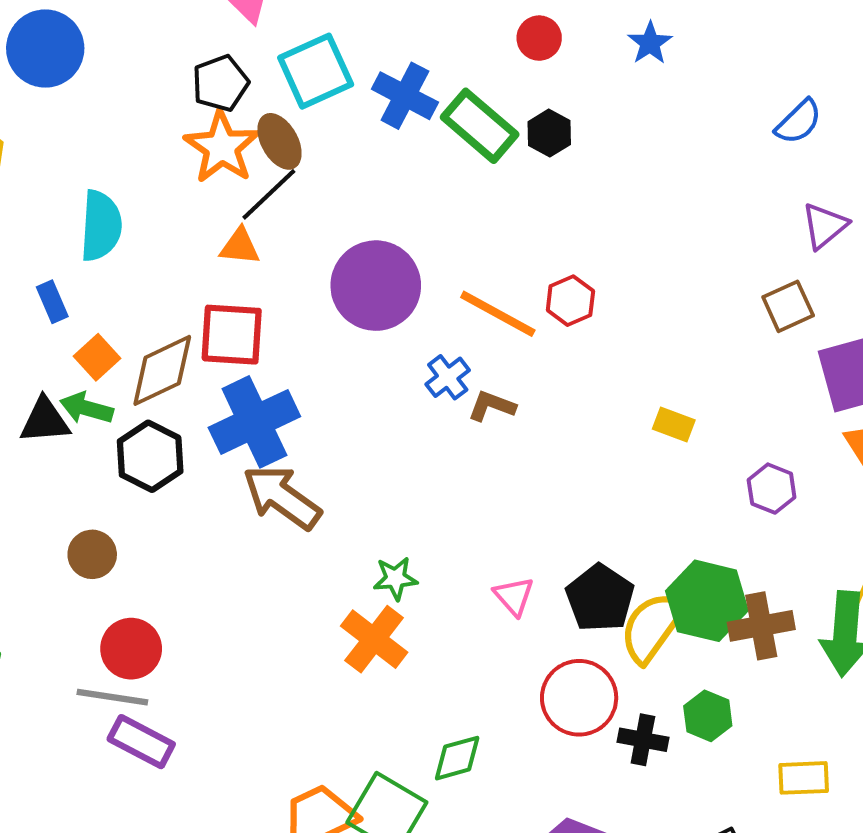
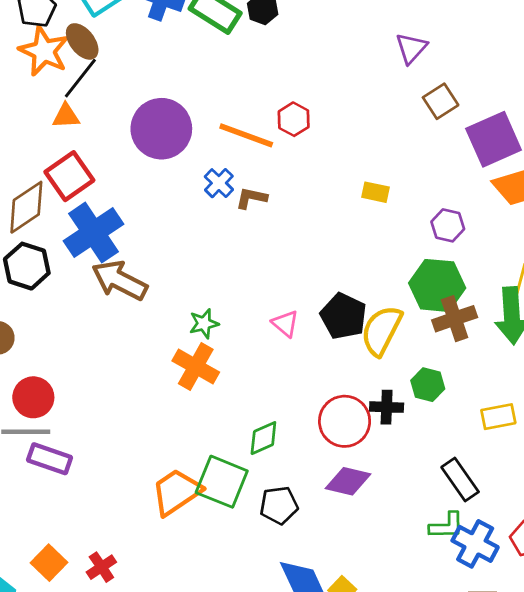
purple triangle: (825, 226) -> (411, 48), moved
red square: (232, 335) -> (69, 176), turned -30
green hexagon: (707, 601) -> (437, 285), moved
red circle: (579, 698) -> (345, 421), moved

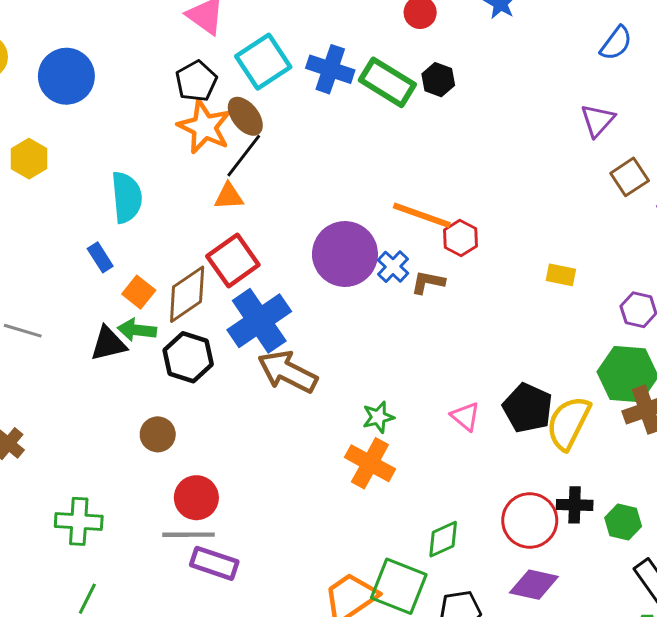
red hexagon: (294, 119) -> (460, 238), moved
purple circle: (161, 129) -> (345, 254), moved
green hexagon: (428, 385) -> (623, 522), moved

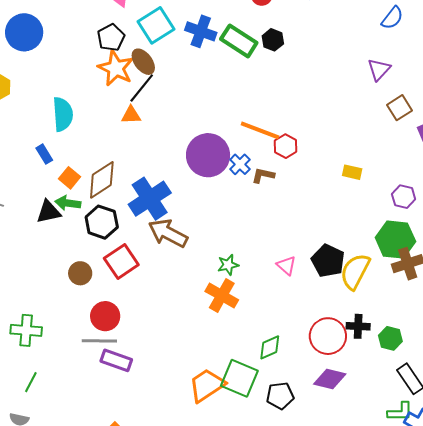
red square: (233, 261) -> (121, 261), moved

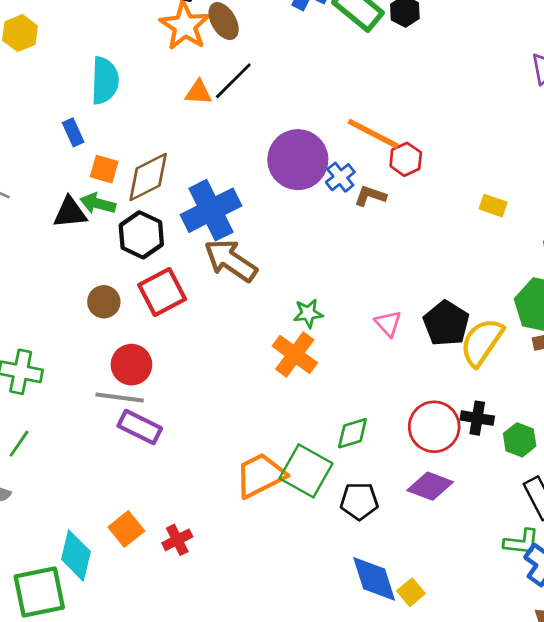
black line: (142, 88) -> (233, 81), moved
orange square: (69, 178) -> (104, 169), turned -30

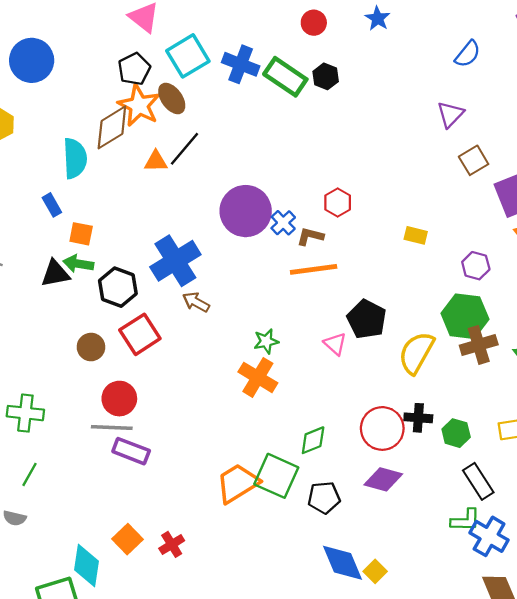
orange line: (373, 134) -> (314, 269), moved, turned -30
brown diamond: (148, 177) -> (112, 127), moved
brown arrow: (231, 260) -> (196, 302), size x0.6
black pentagon: (446, 323) -> (367, 319), moved

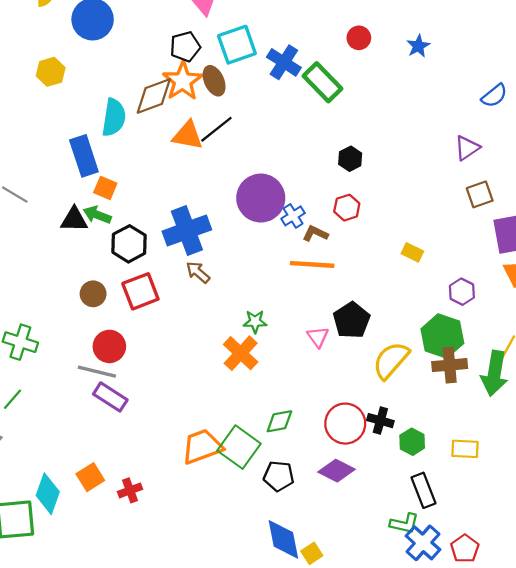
black hexagon: (326, 76) -> (350, 159), moved
orange triangle: (156, 161) -> (188, 135), size x1.4
blue rectangle: (52, 205) -> (84, 156), size x1.8

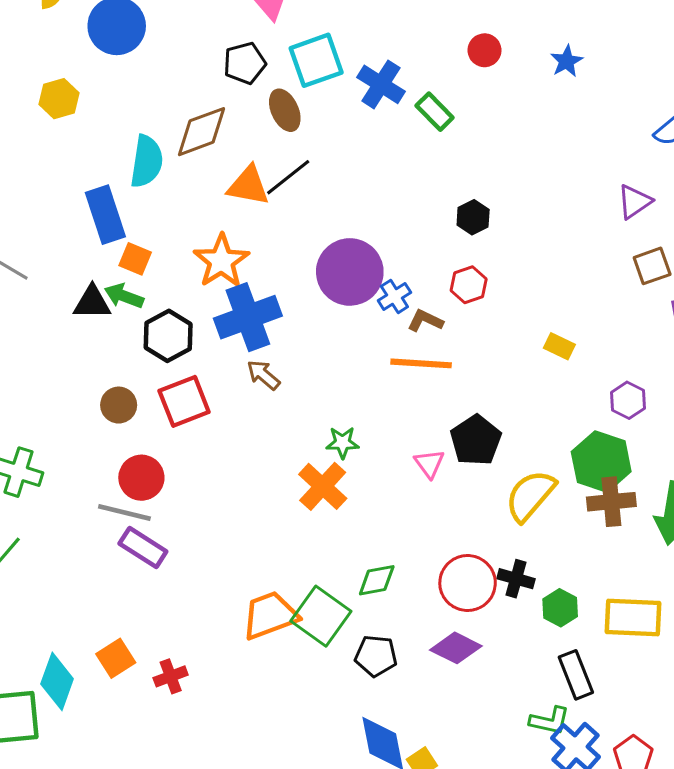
orange star: (183, 81) -> (221, 261), moved
green rectangle: (323, 82) -> (435, 112), size x0.7
yellow rectangle: (465, 449) -> (633, 617), size x1.5

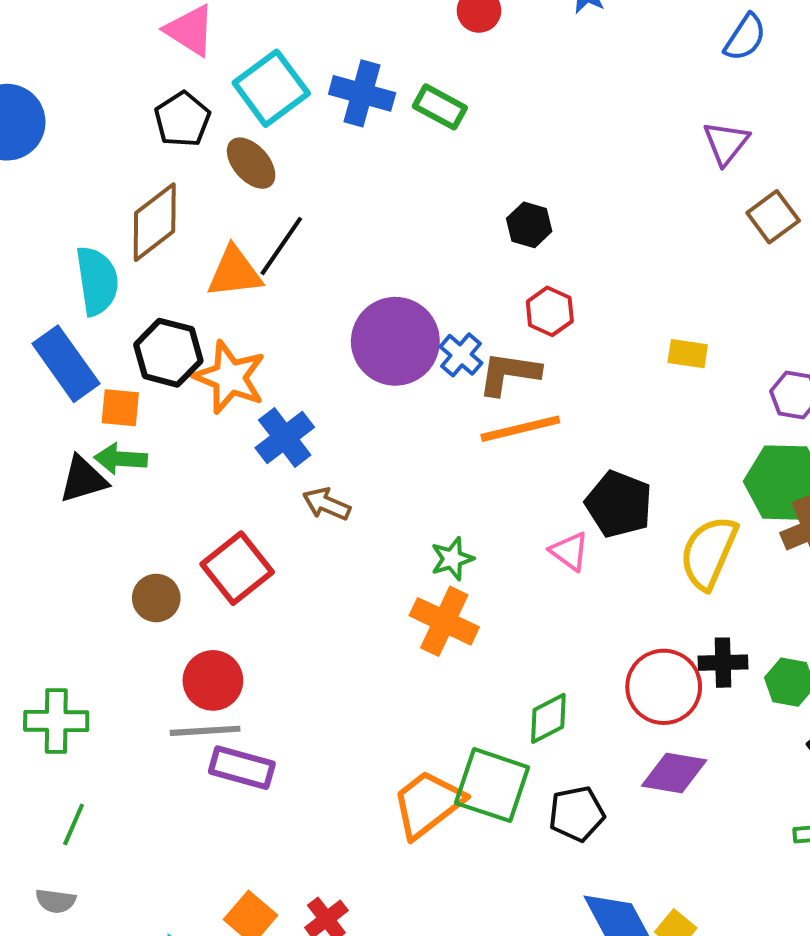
blue cross: (248, 317) -> (285, 437), size x0.7
brown L-shape: (425, 321) -> (509, 373), size x1.4
black hexagon: (168, 336) -> (168, 353), moved

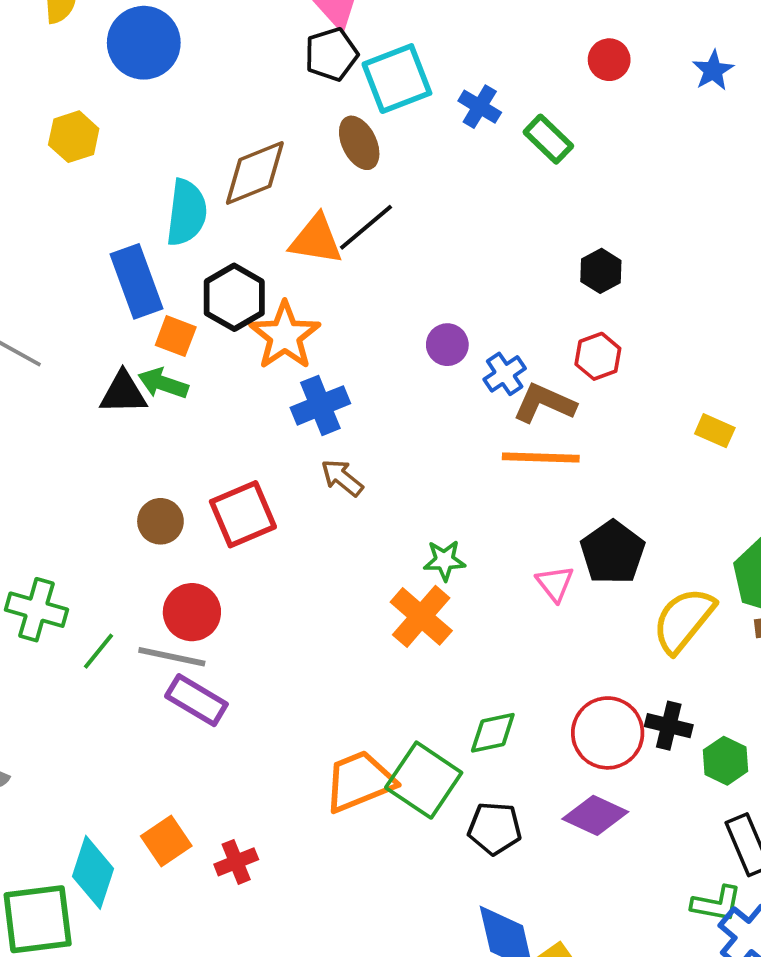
blue cross: (362, 93) -> (480, 107), size x0.7
black pentagon: (182, 119) -> (331, 54), moved
purple circle: (395, 341) -> (447, 345), size x0.5
green line: (74, 824) -> (98, 651), moved

